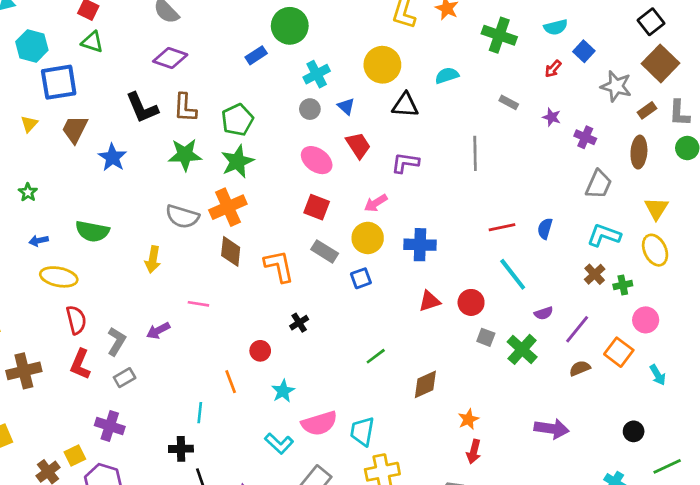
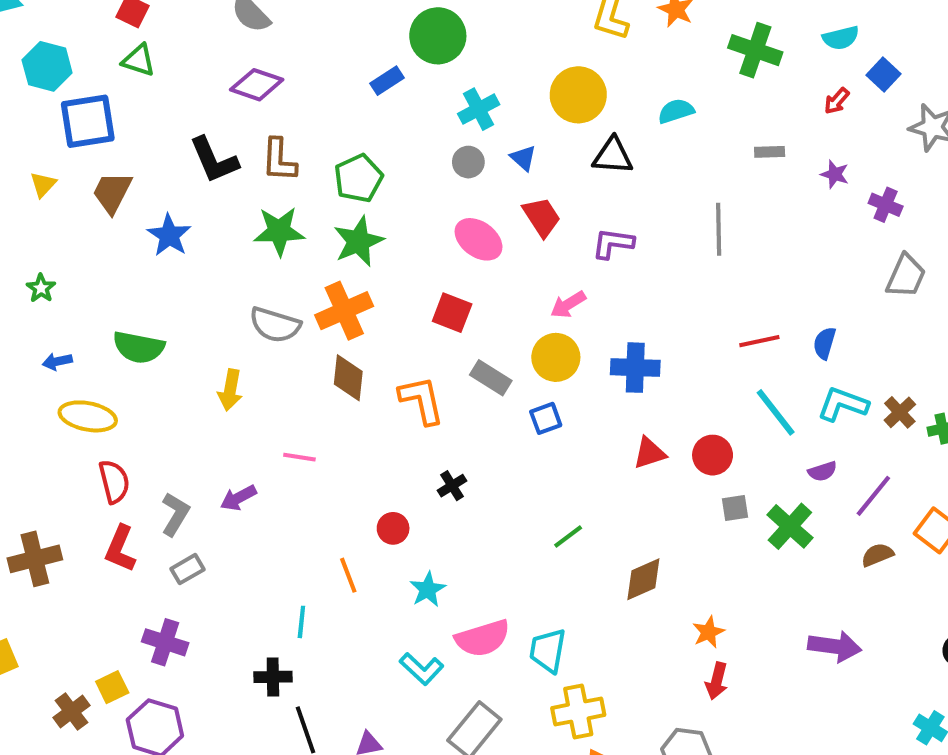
gray rectangle: (509, 102) -> (770, 152), turned -30
red square: (317, 207) -> (452, 313), moved
cyan L-shape: (604, 235) -> (843, 404), moved
gray square: (486, 337) -> (735, 508), turned -30

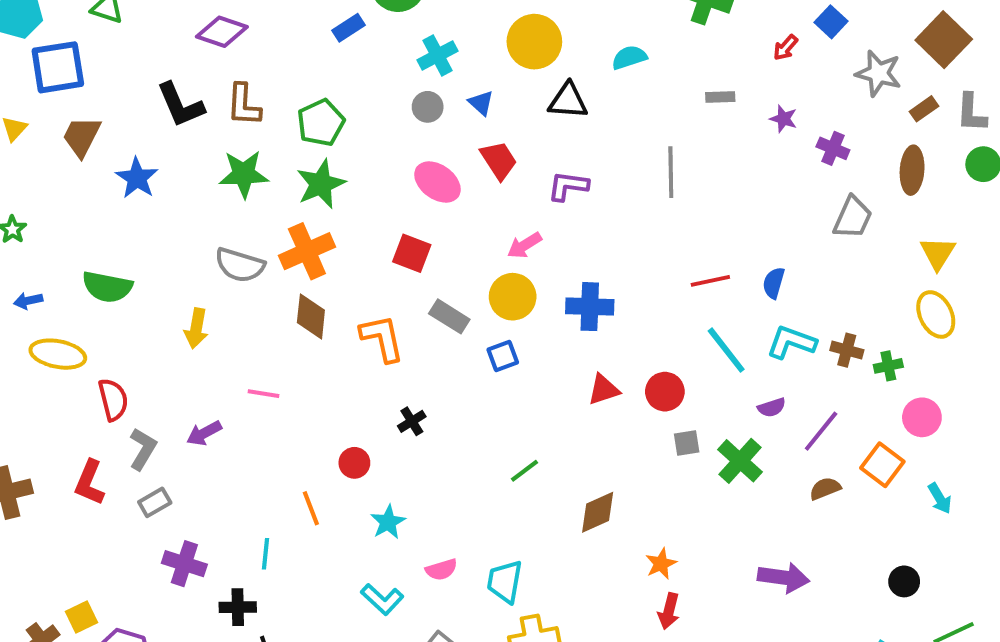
brown cross: (900, 412) -> (847, 350), turned -32
red semicircle: (114, 482) -> (113, 400), moved
pink semicircle: (483, 638) -> (441, 570), size x0.6
purple cross: (165, 642) -> (184, 564), moved

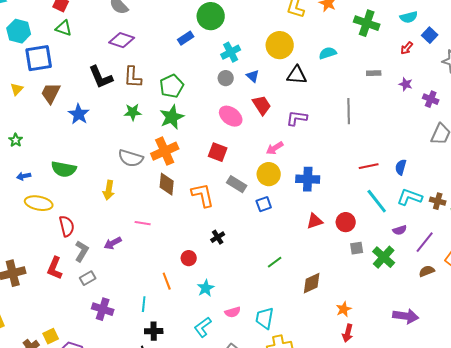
green star: (244, 174) -> (133, 112), size x0.7
cyan L-shape: (382, 599) -> (203, 327), turned 100
black cross: (238, 607) -> (154, 331), moved

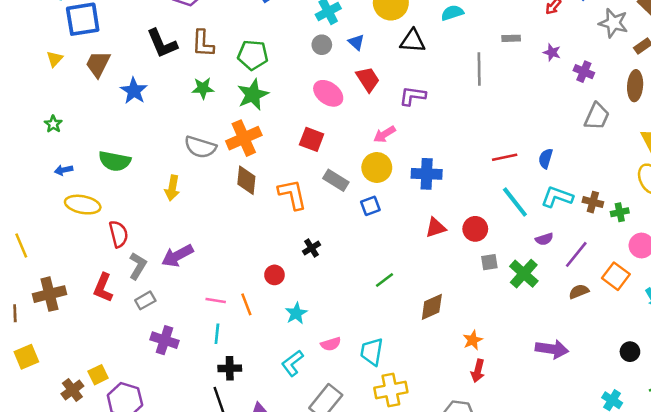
green pentagon: (172, 86) -> (253, 55), turned 30
gray line: (349, 111) -> (479, 69), moved
pink line: (143, 223) -> (216, 300), moved
purple arrow: (113, 243) -> (177, 256), size x1.4

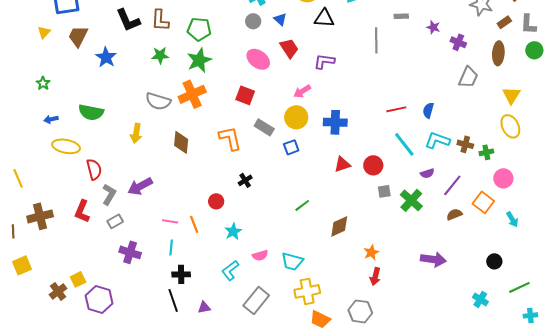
brown diamond: (246, 180) -> (181, 142), moved
cyan trapezoid: (372, 352) -> (292, 261), turned -85

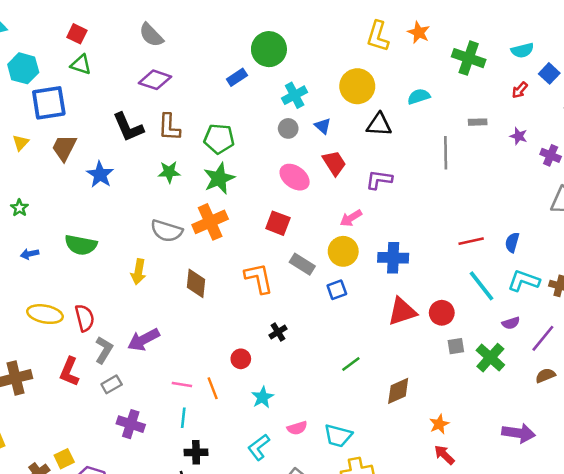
yellow ellipse: (66, 146) -> (45, 314), moved
red triangle: (342, 164) -> (402, 311), size x1.4
red arrow: (375, 276) -> (444, 455), turned 120

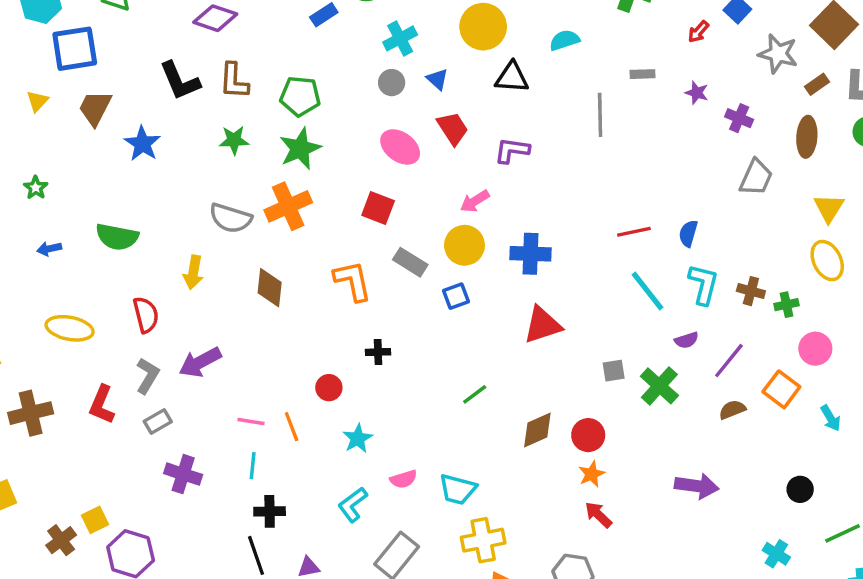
cyan L-shape: (524, 281) -> (703, 284), turned 84
red circle: (442, 313) -> (588, 435), moved
red semicircle: (85, 318) -> (146, 315), moved
black cross: (278, 332) -> (378, 352), turned 30

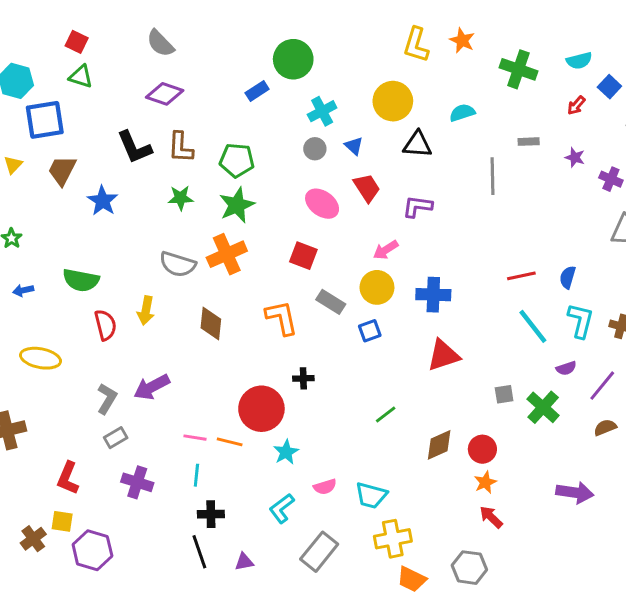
red semicircle: (146, 315) -> (105, 325), moved
red circle: (329, 388) -> (261, 409), size x2.0
red L-shape: (102, 405) -> (68, 478), moved
orange line: (292, 427) -> (230, 442), turned -55
yellow square: (95, 520) -> (62, 521), turned 35

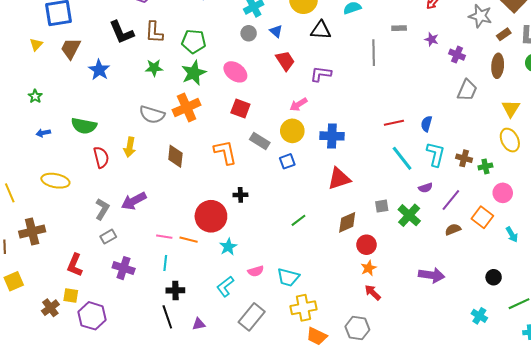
pink ellipse: (322, 204) -> (235, 72), moved
brown diamond: (439, 445) -> (347, 222), moved

